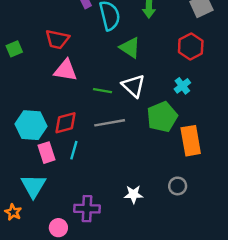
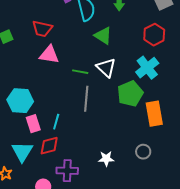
cyan cross: (182, 86) -> (147, 68), size x1.6
red diamond: (66, 123) -> (49, 146), moved
gray line: (110, 123) -> (86, 99), turned -75

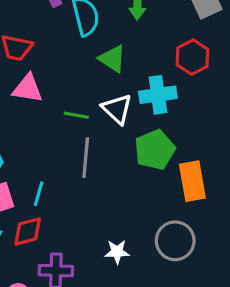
cyan cross: (147, 68) -> (158, 95), moved, turned 30
gray circle: (143, 152) -> (175, 241), size x1.6

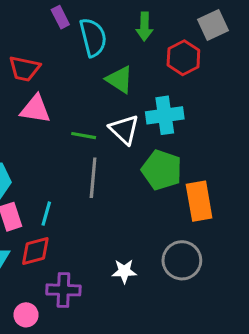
red hexagon: (192, 57) -> (183, 58), moved
green pentagon: (155, 150) -> (162, 170), turned -30

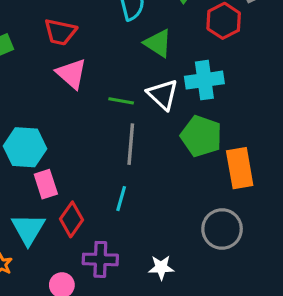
pink triangle: (35, 109) -> (71, 74), turned 32
cyan line: (46, 214) -> (121, 199), moved
red diamond: (35, 251) -> (71, 219), turned -40
white star: (124, 271) -> (161, 267), moved

